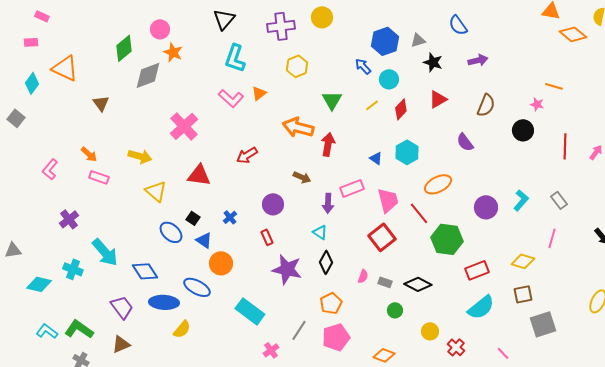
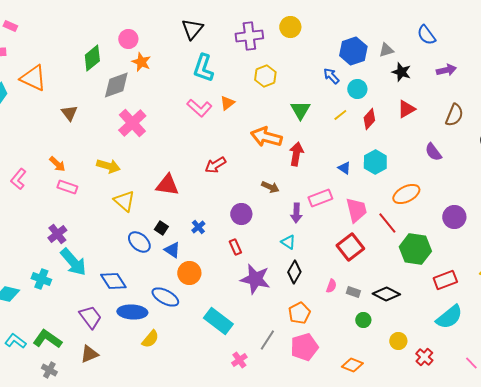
pink cross: (184, 126) -> (132, 123), moved
purple cross: (69, 219) -> (57, 234), moved

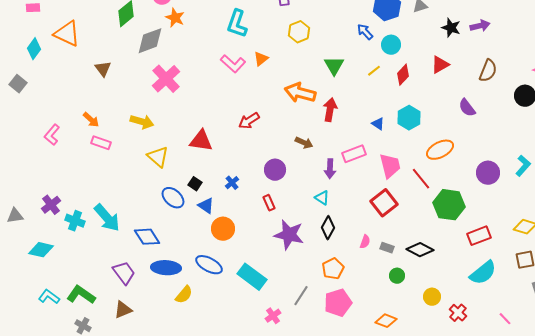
black star: (401, 72) -> (451, 28), moved
purple cross: (57, 234) -> (51, 205), moved
cyan cross: (41, 279) -> (75, 221), moved
blue ellipse: (165, 297) -> (209, 265), moved

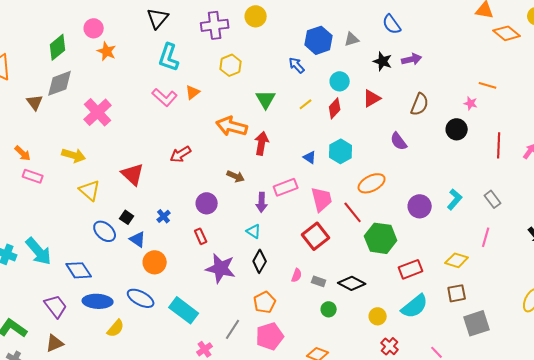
gray diamond: (150, 41) -> (60, 83), moved
cyan circle: (391, 45) -> (340, 81), moved
red triangle: (201, 141) -> (133, 174), turned 35
yellow circle: (432, 297) -> (378, 316), moved

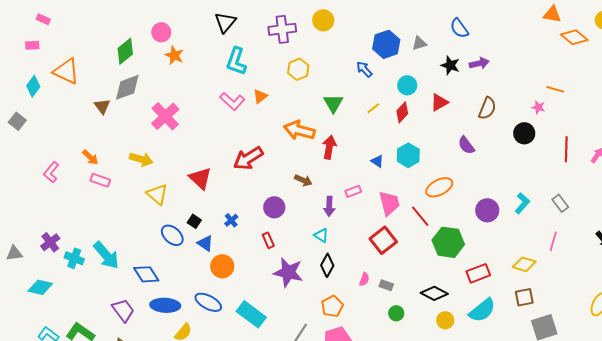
red arrow: (181, 154) -> (248, 158), size x1.4
pink rectangle: (286, 187) -> (353, 191), size x0.7
black diamond: (352, 283) -> (434, 293), moved

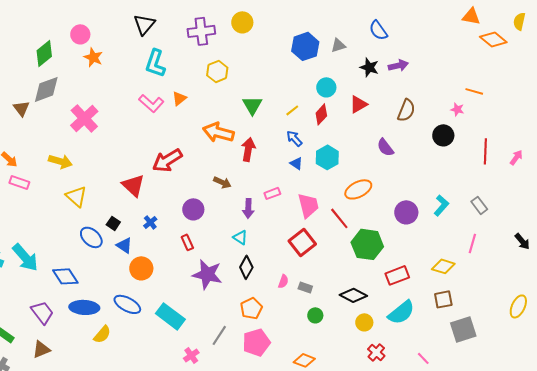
blue arrow: (364, 69) -> (294, 138), moved
red triangle: (200, 178) -> (133, 185), moved

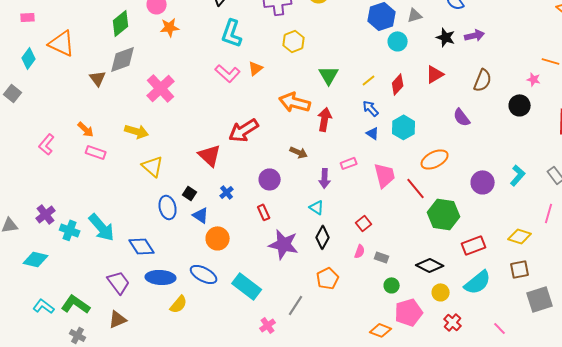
orange star: (93, 57) -> (170, 27), turned -30
cyan circle: (326, 87) -> (398, 41), moved
blue ellipse: (91, 237) -> (168, 207), turned 35
red square: (302, 242) -> (364, 223), moved, size x0.6
pink pentagon: (256, 342) -> (409, 312), moved

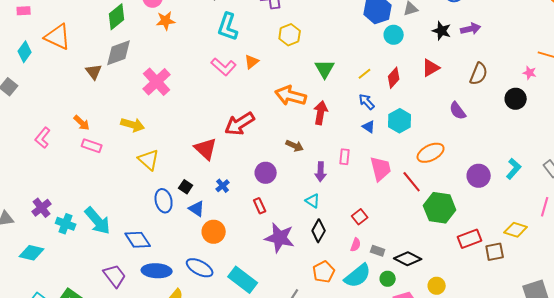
pink rectangle: (349, 163) -> (345, 157), turned -63
black diamond: (430, 265) -> (408, 259), moved
brown square: (520, 269) -> (495, 252), moved
cyan semicircle: (478, 282) -> (358, 276), moved

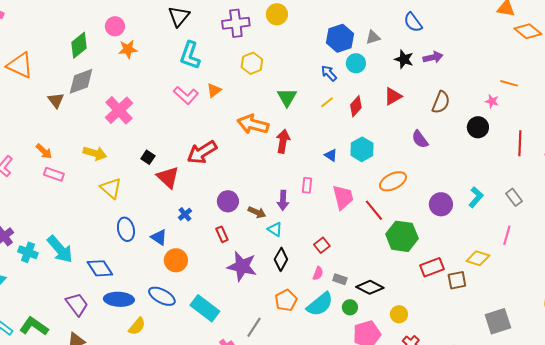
blue arrow: (367, 102) -> (329, 73), moved
brown arrow: (295, 146) -> (257, 212), moved
black square: (186, 187) -> (148, 157), moved

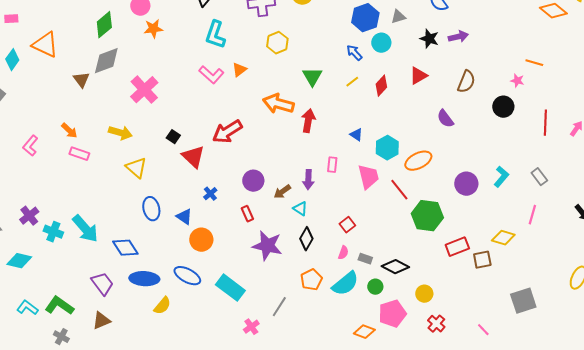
cyan hexagon: (362, 149) -> (387, 148), moved
brown arrow: (257, 212) -> (282, 192), turned 120

